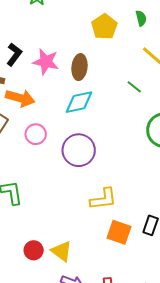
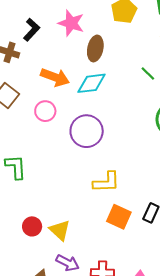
pink star: (46, 62) -> (71, 23), moved
orange arrow: (20, 98) -> (55, 77), moved

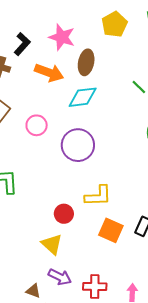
orange arrow: (55, 77) -> (49, 73), moved
red circle: (32, 226) -> (64, 214), moved

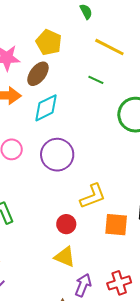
yellow pentagon: (114, 24) -> (49, 42), moved
brown ellipse: (86, 62) -> (38, 74), turned 45
purple arrow: (60, 277) -> (83, 285), turned -75

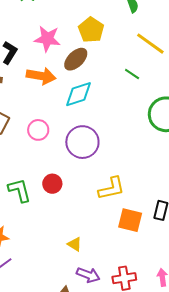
red circle: (66, 224) -> (52, 184), moved
yellow triangle: (65, 257) -> (75, 244), size x0.7
purple arrow: (83, 285) -> (88, 275), turned 80

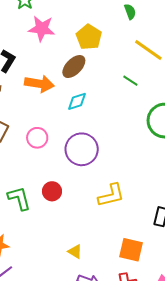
pink star: (47, 39) -> (42, 29), moved
cyan diamond: (78, 94) -> (77, 101), size x0.7
orange square: (130, 220) -> (131, 250), moved

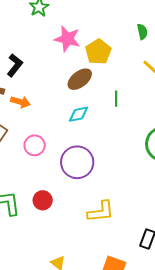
pink star: (42, 29) -> (67, 39), moved
green line: (130, 81) -> (116, 99), moved, turned 49
orange arrow: (39, 84) -> (20, 102), moved, size x0.7

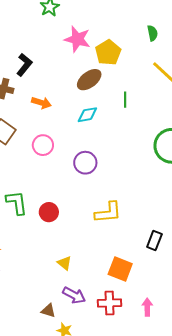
orange arrow: (20, 102) -> (41, 103), moved
purple circle: (77, 162) -> (85, 163), size x0.7
red circle: (43, 200) -> (49, 212), moved

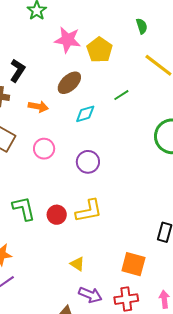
brown ellipse: (89, 80) -> (69, 83), moved
green line: (125, 100) -> (121, 95), turned 63
yellow L-shape: (108, 212) -> (89, 211), moved

